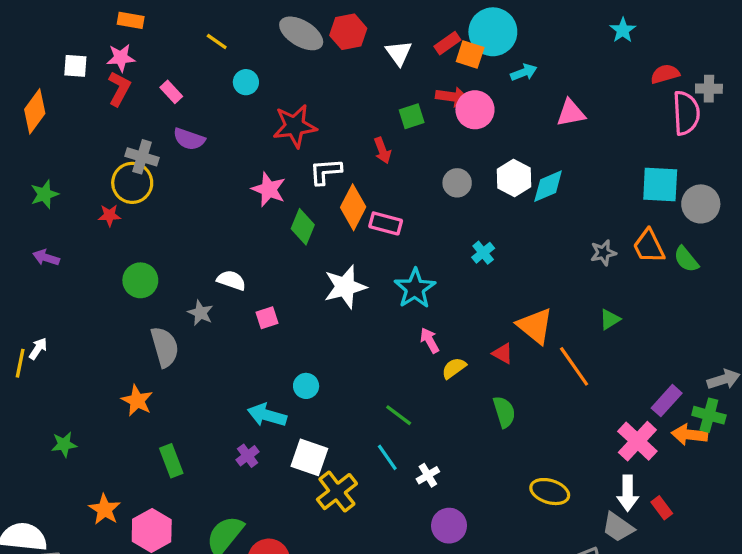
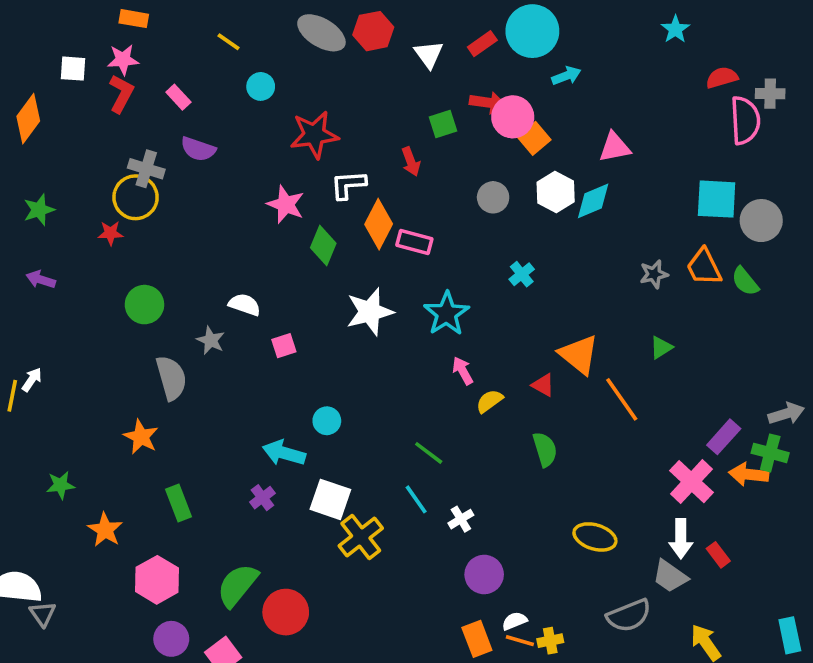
orange square: (470, 55) -> (534, 138), moved, turned 32
pink triangle: (571, 113) -> (615, 147), moved
orange star: (105, 509) -> (105, 530), moved

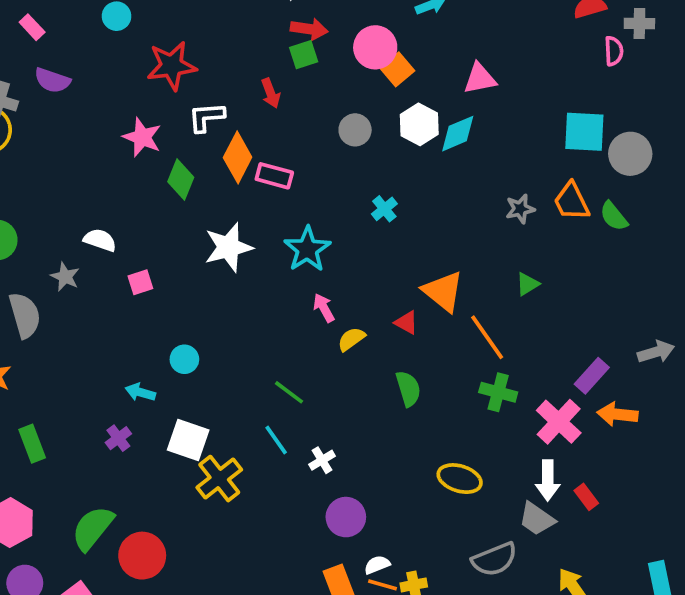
red arrow: (488, 103) -> (309, 29), moved
pink semicircle: (745, 120) -> (614, 51), size x0.6
cyan arrow: (284, 453) -> (140, 392), size x0.7
green cross: (770, 453) -> (498, 392), moved

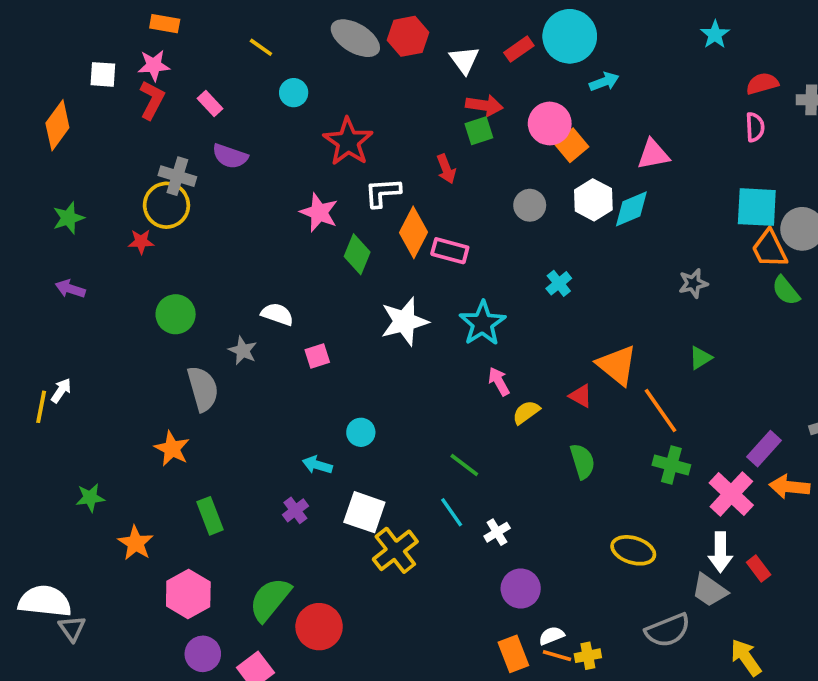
pink semicircle: (614, 51) -> (755, 127), moved
red star: (172, 66) -> (348, 142), turned -30
orange trapezoid: (572, 201) -> (769, 249), moved

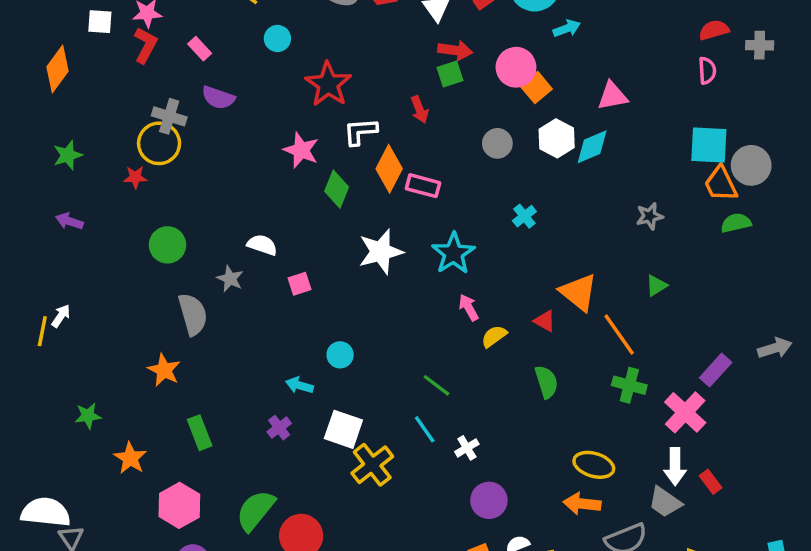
green semicircle: (786, 291) -> (736, 223), turned 116
orange arrow: (789, 487) -> (582, 504), moved

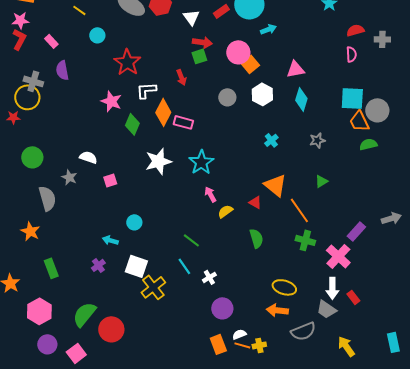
purple semicircle: (218, 98) -> (62, 70), turned 60
cyan diamond: (592, 147) -> (301, 99), moved, turned -50
cyan cross: (524, 216) -> (271, 140), moved

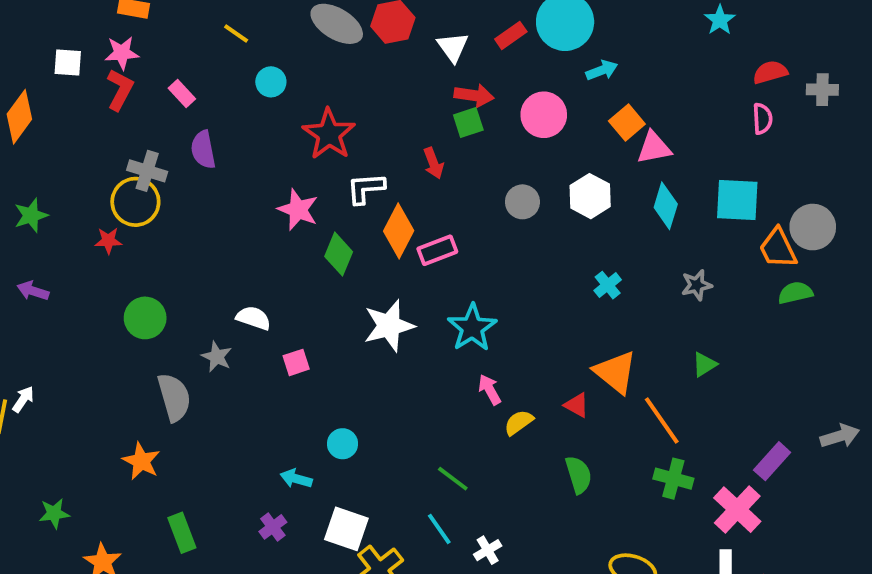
orange square: (250, 64) -> (627, 123), moved
cyan square: (352, 98) -> (737, 200), moved
pink rectangle: (183, 122) -> (437, 250), turned -36

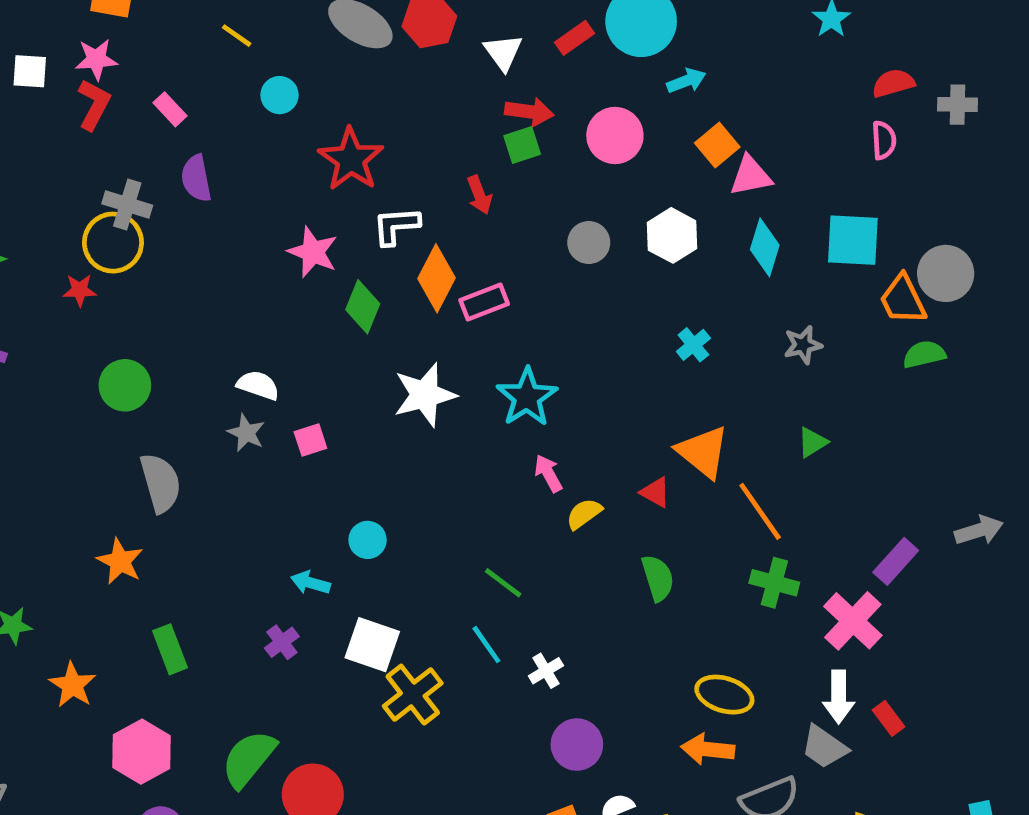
gray star: (217, 357) -> (246, 433), moved

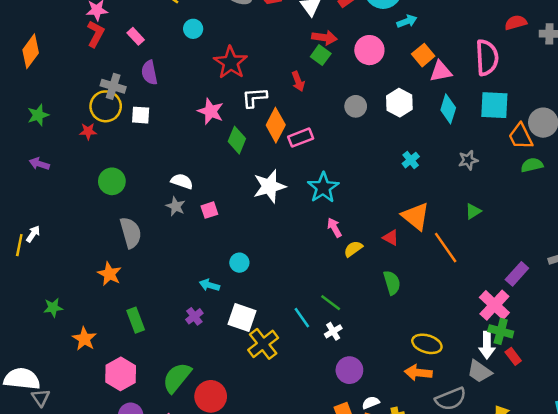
white square: (30, 71) -> (141, 115), moved
pink semicircle: (884, 140) -> (487, 58), moved, size x1.8
green square: (522, 145) -> (321, 55), turned -36
green line: (503, 583) -> (331, 303), moved
green cross: (774, 583) -> (501, 331), moved

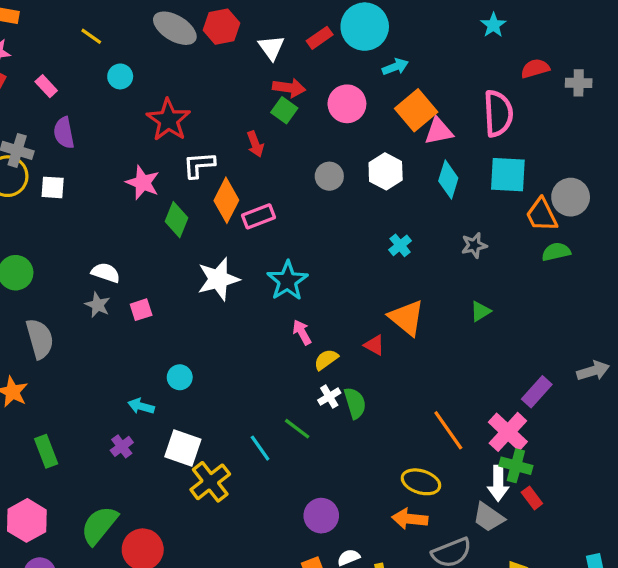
orange square: (423, 55) -> (416, 110), size x1.4
orange line: (446, 248) -> (448, 430), moved
green semicircle: (392, 283) -> (355, 403), moved
white cross: (333, 331) -> (329, 397), moved

